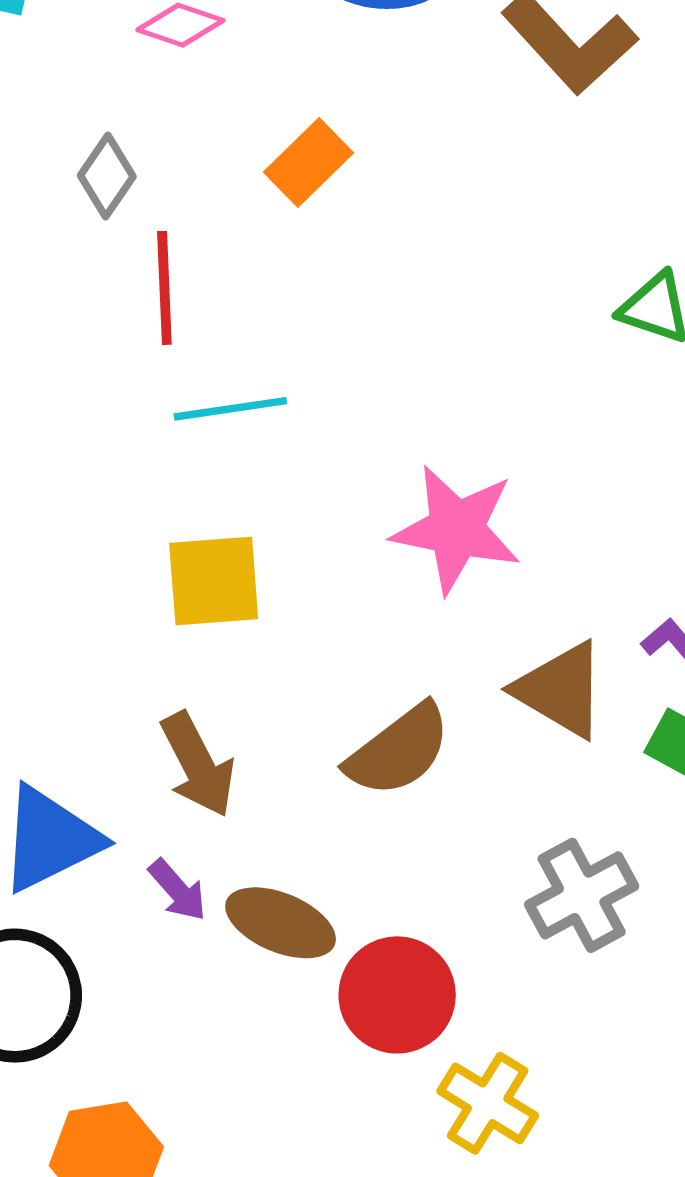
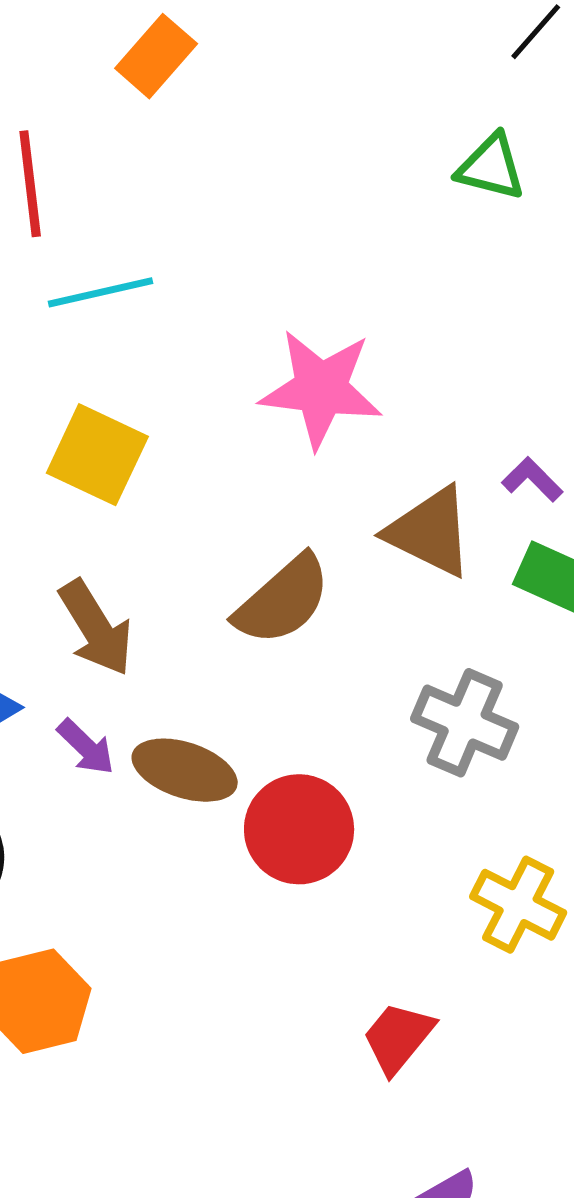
yellow square: (214, 581) -> (97, 455), turned 34
gray cross: (582, 895) -> (465, 723), turned -34
yellow cross: (488, 1103) -> (518, 905), moved

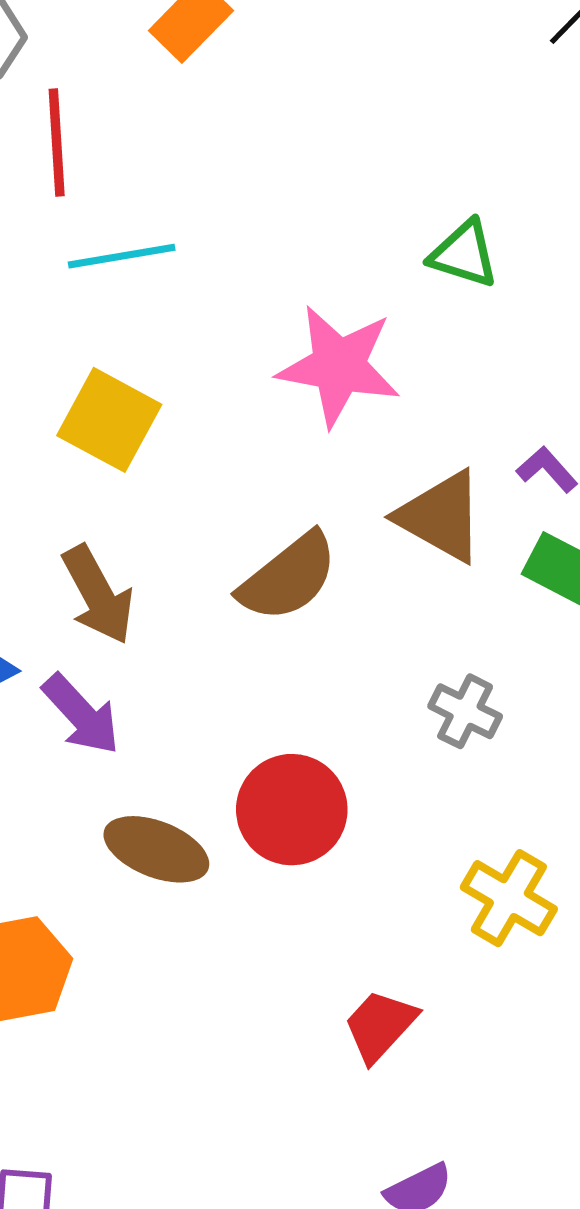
green triangle: (491, 167) -> (464, 254), moved
gray cross: (465, 723) -> (465, 711), size x0.7
purple arrow: (86, 747) -> (81, 714), size x1.4
brown ellipse: (185, 770) -> (156, 849), moved

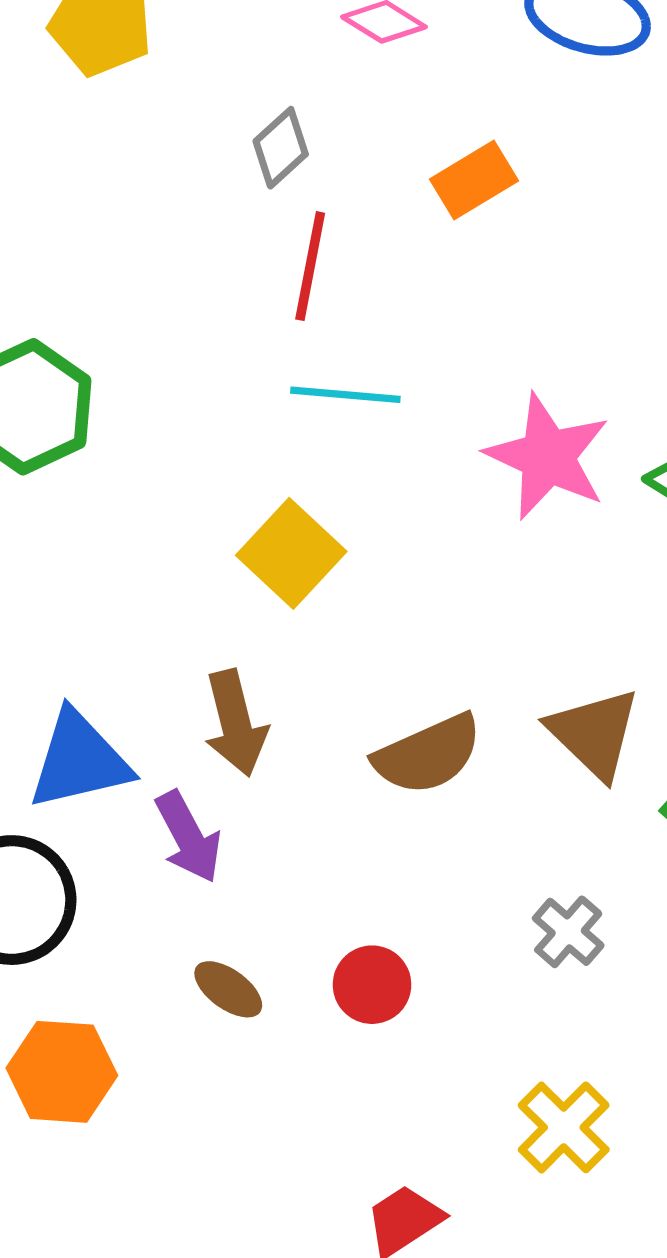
pink star: (339, 366) -> (548, 457), moved
red circle: (292, 810) -> (372, 985), size x0.7
brown ellipse: (156, 849) -> (228, 989), size x0.7

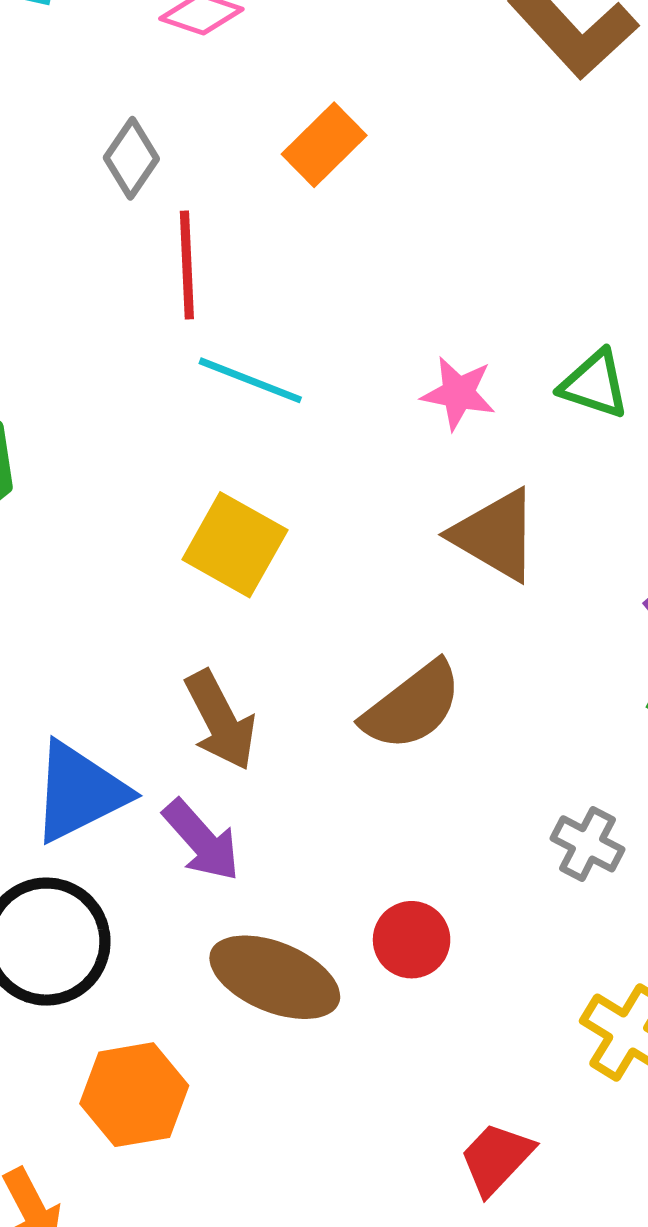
cyan line: (345, 395) -> (250, 380), turned 30
pink star: (548, 457) -> (458, 393), size x0.6
brown triangle: (594, 733) -> (495, 535), moved
brown ellipse: (228, 989) -> (275, 977), size x1.8

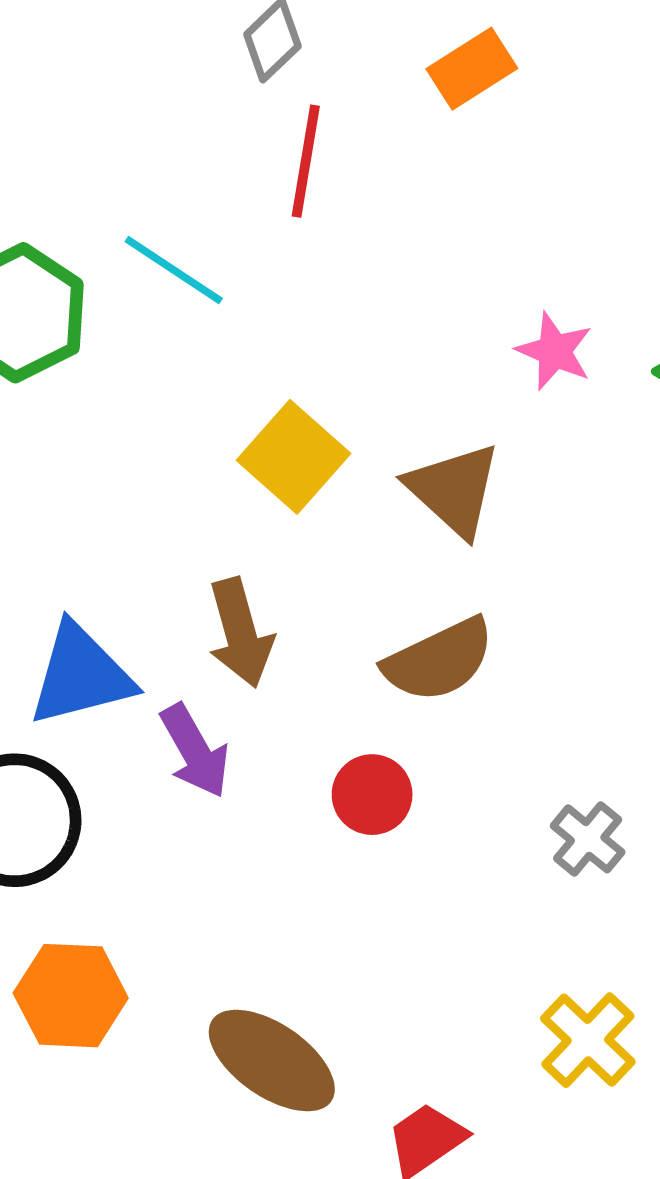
cyan line: (250, 380) -> (174, 270), moved
brown triangle: (495, 535) -> (454, 490), moved
red circle: (412, 940) -> (372, 795), moved
brown ellipse: (275, 977) -> (272, 1061), moved

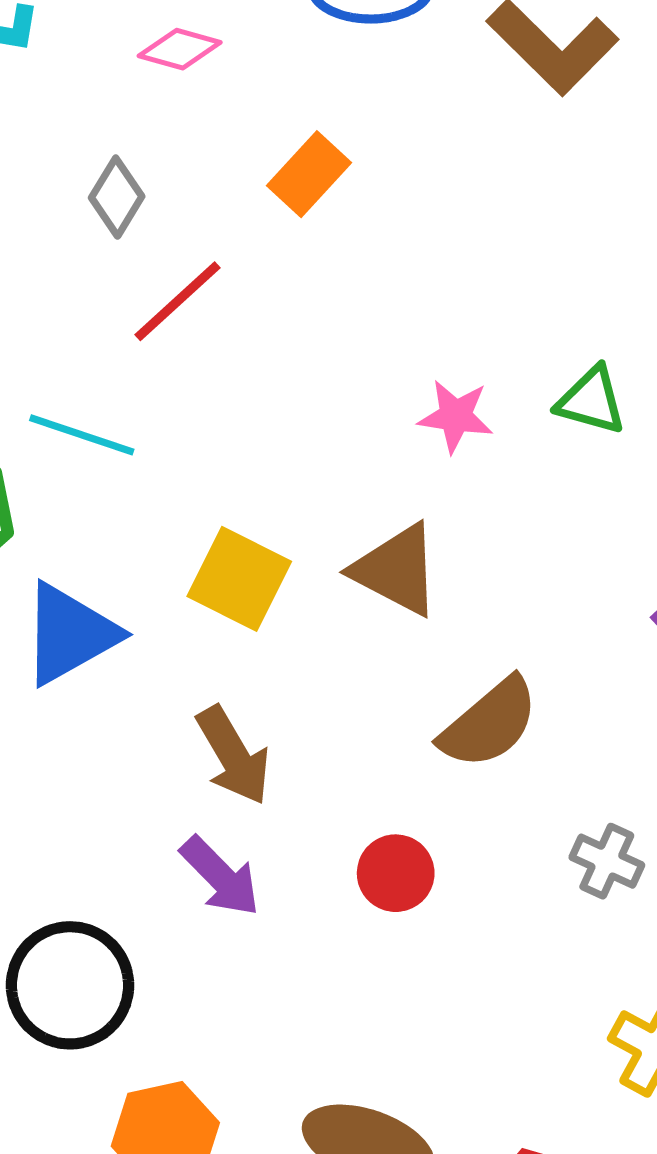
red line: (306, 161) -> (177, 301), turned 53
brown semicircle: (439, 660) -> (489, 723), moved
blue triangle: (81, 675) -> (70, 634), moved

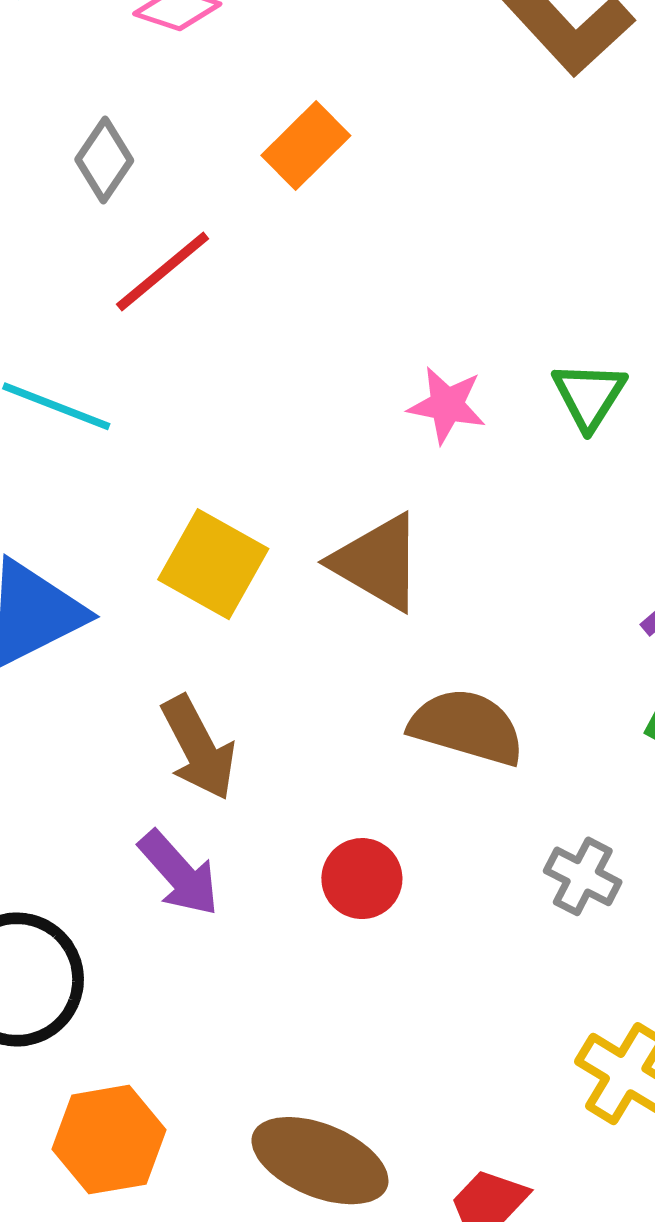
green triangle: (591, 401) -> (589, 396), turned 44
brown semicircle: (489, 723) -> (467, 727), turned -126

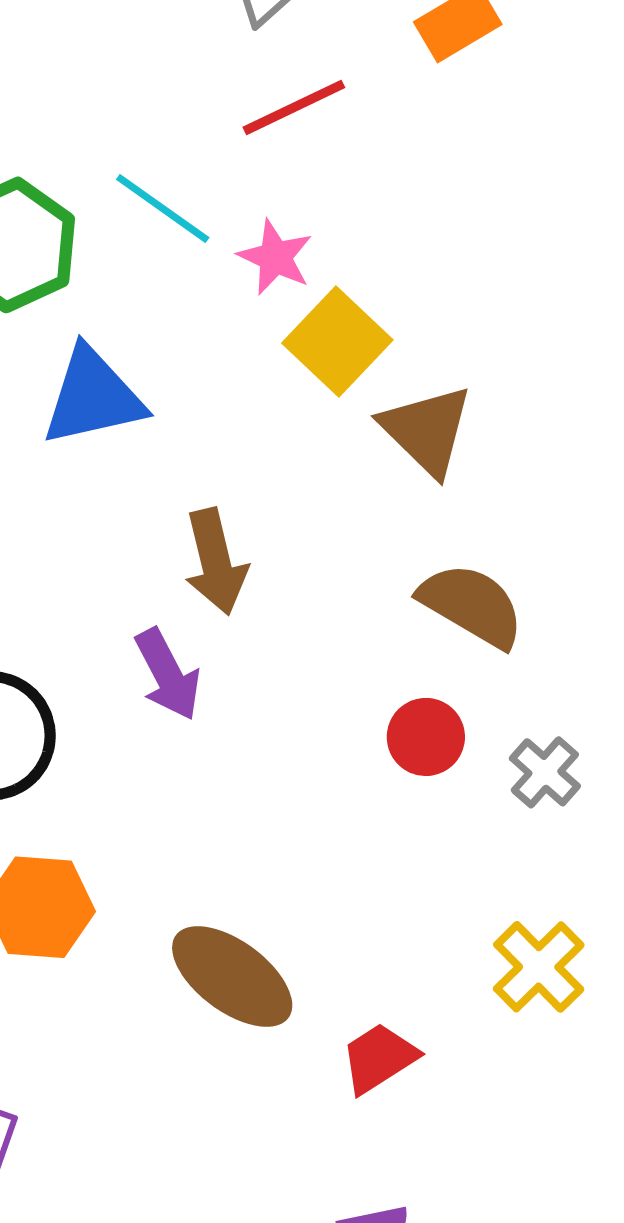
pink star: (447, 405) -> (275, 257), moved
yellow square: (213, 564) -> (337, 341), moved
red circle: (362, 879) -> (426, 737), moved

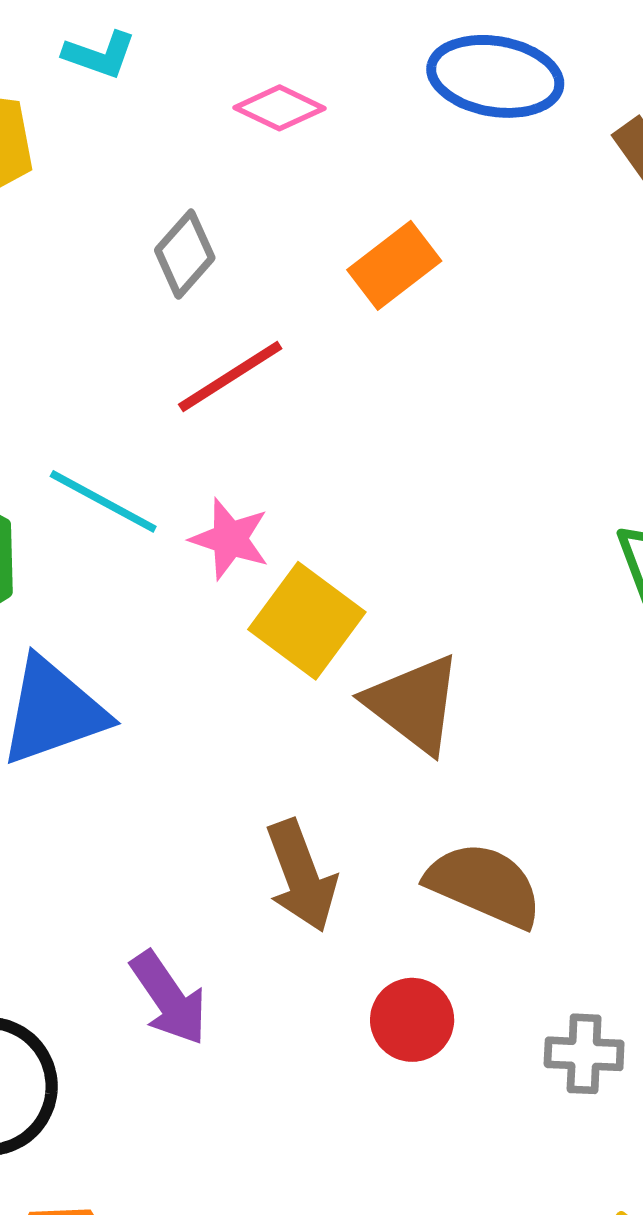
brown arrow: (216, 562) -> (301, 876), moved
red circle: (426, 737) -> (412, 1020), moved
gray cross: (545, 772) -> (584, 1054), turned -32

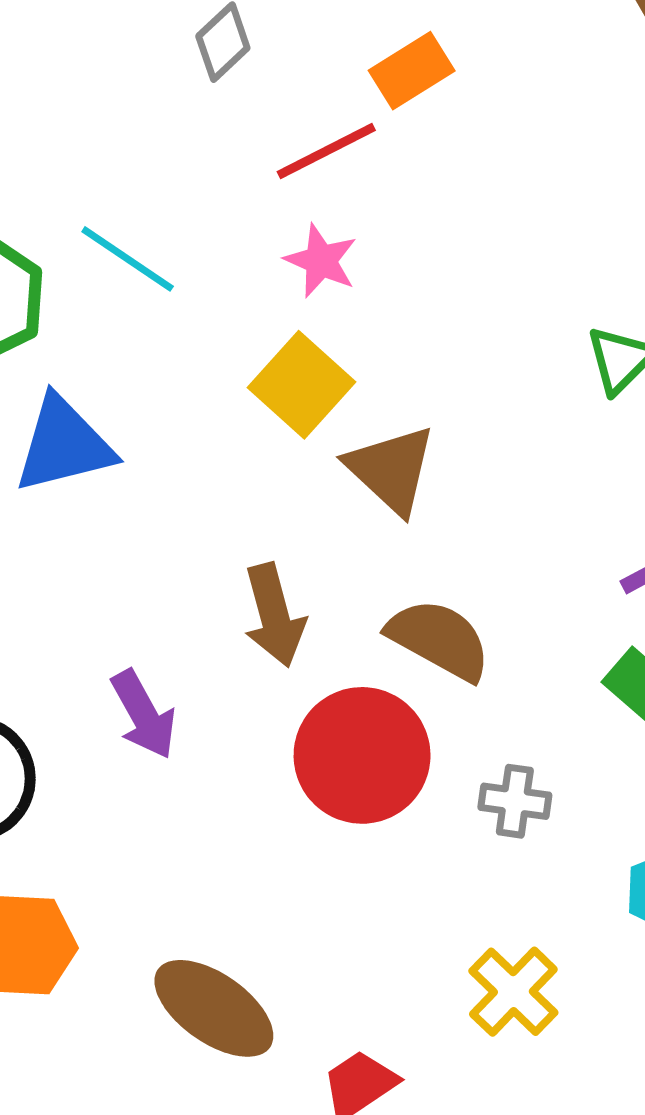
red line: (230, 376) -> (326, 151), moved
pink star: (230, 539) -> (321, 261), moved
red circle: (412, 1020) -> (362, 755), size x1.8

